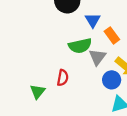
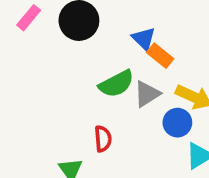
blue triangle: (93, 20) -> (144, 39), moved
gray triangle: (97, 57) -> (147, 94), turned 36

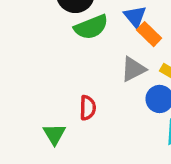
green semicircle: (116, 84) -> (91, 27), moved

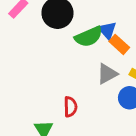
green semicircle: (91, 27) -> (89, 37), moved

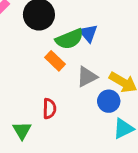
orange rectangle: (119, 44) -> (55, 61), moved

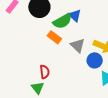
gray triangle: (87, 77) -> (78, 45), turned -42
red semicircle: (49, 109) -> (45, 72), moved

